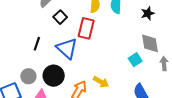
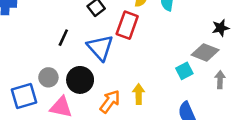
black star: (148, 13) -> (221, 28), moved
gray diamond: (150, 43) -> (205, 52), turned -65
yellow arrow: (101, 82) -> (139, 94), turned -126

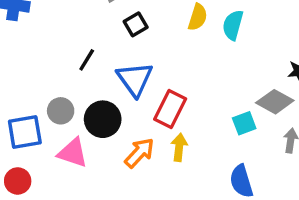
red rectangle: (127, 25) -> (170, 109), moved

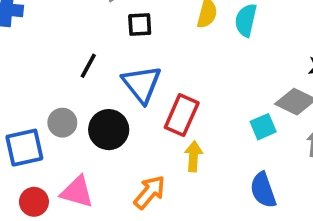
black square: (136, 24) -> (140, 24), turned 30
pink triangle: (73, 153) -> (77, 192), moved
orange arrow: (139, 153) -> (150, 192), moved
red circle: (18, 181) -> (34, 202), moved

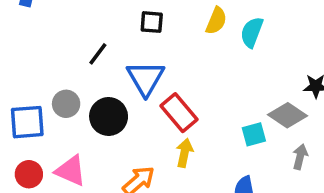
red rectangle: (182, 115) -> (179, 113), turned -72

